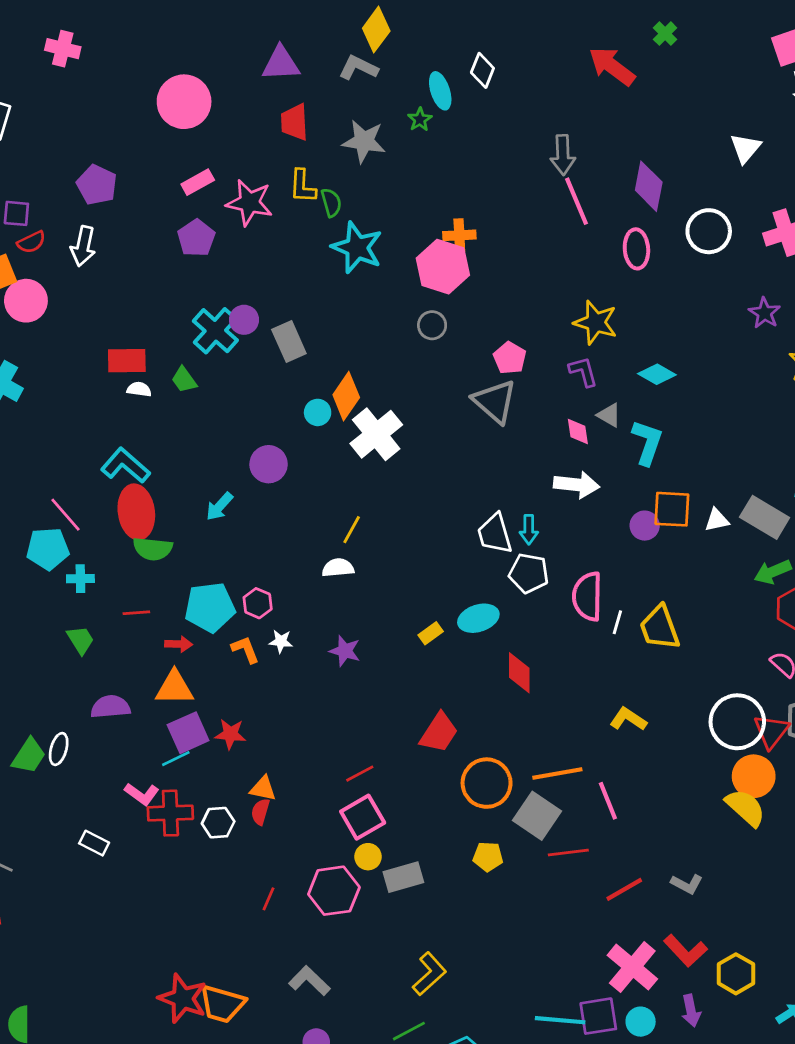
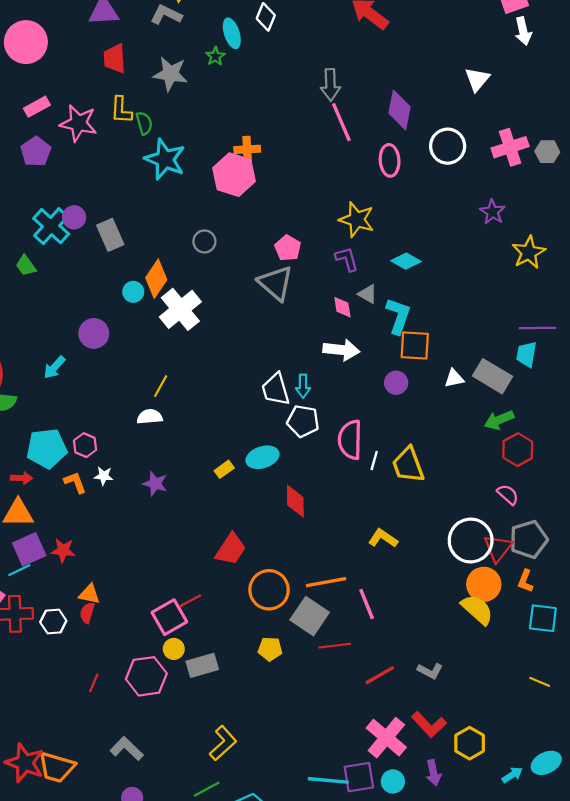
gray circle: (432, 325) -> (204, 241), moved
orange square: (672, 509) -> (415, 346), moved
red line: (360, 774) -> (190, 601), moved

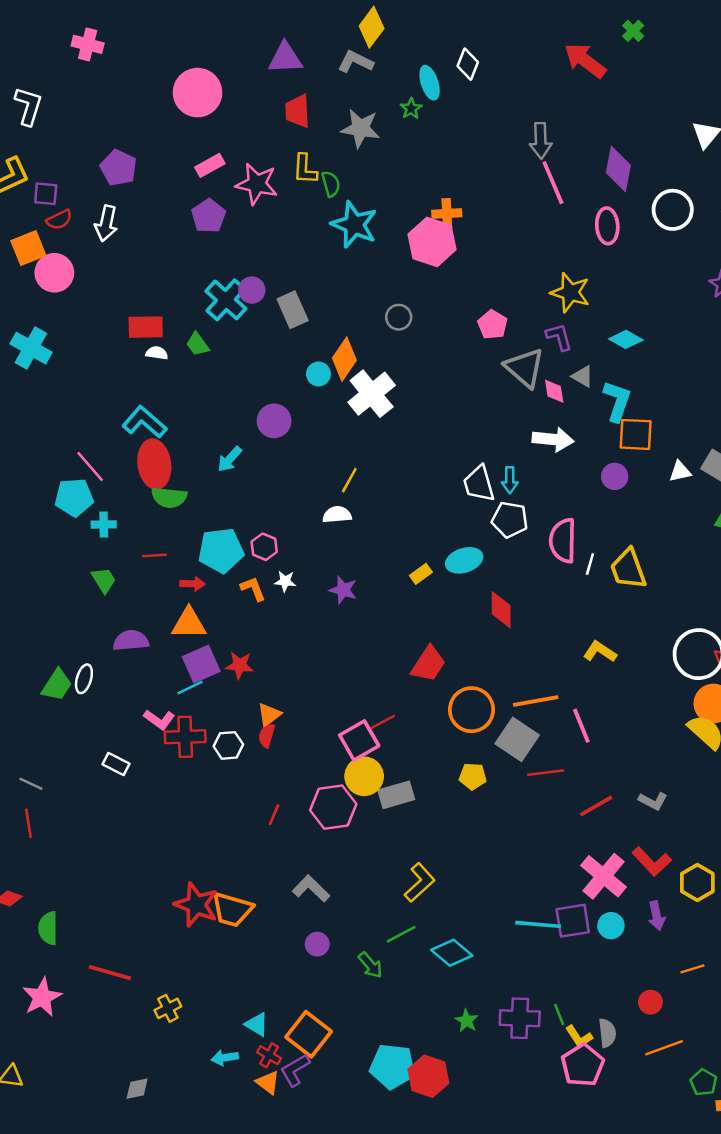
gray triangle: (276, 283) -> (525, 368), moved
orange triangle: (89, 594) -> (269, 715), turned -50
yellow circle: (174, 649) -> (364, 776), size x1.6

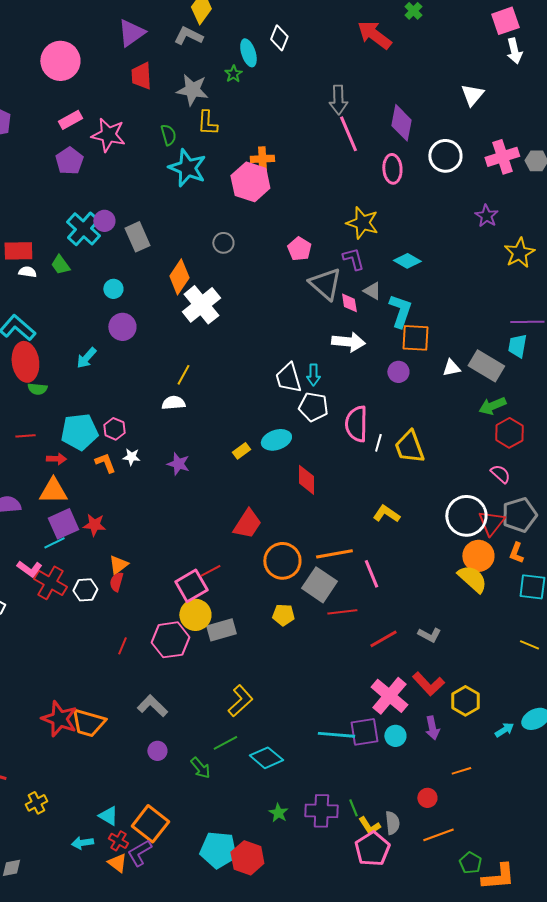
purple triangle: (285, 58) -> (131, 33), turned -32
yellow L-shape: (305, 169) -> (207, 123), moved
cyan circle: (318, 374) -> (113, 289), moved
green semicircle: (169, 497) -> (37, 389), size x0.7
red cross: (185, 737) -> (50, 583), turned 32

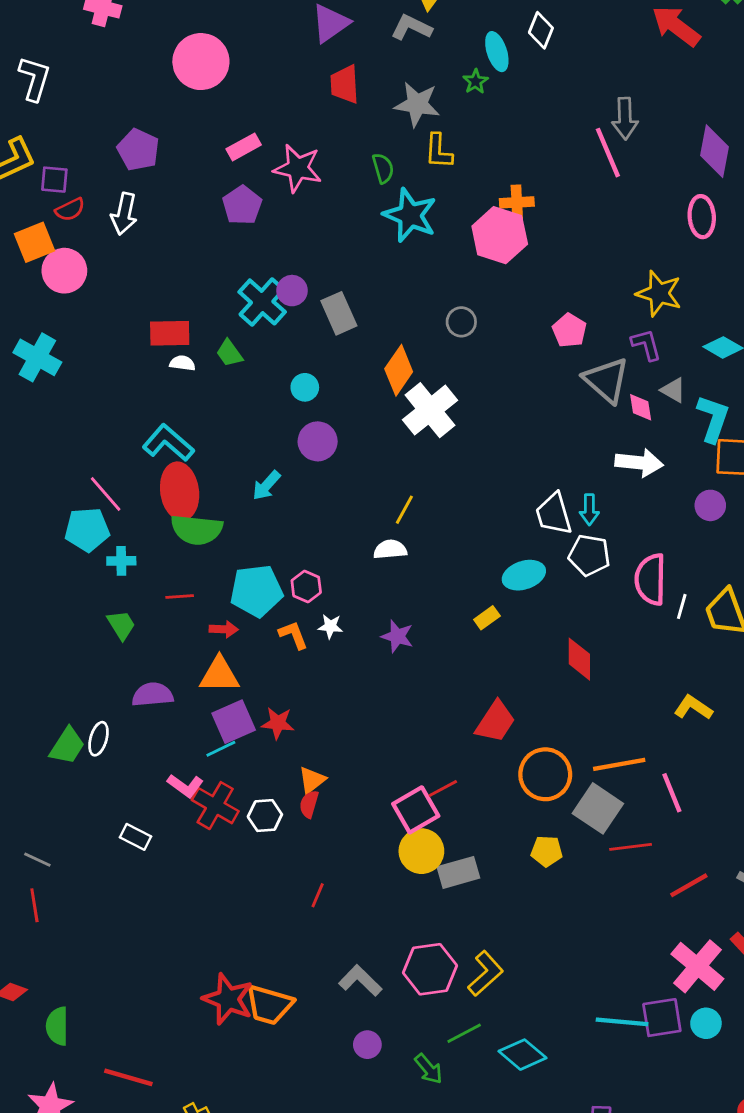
pink circle: (60, 61) -> (201, 62), moved
pink line: (348, 134) -> (608, 153), moved
green semicircle: (37, 389) -> (197, 530), size x1.8
cyan ellipse: (276, 440) -> (524, 575), moved
pink hexagon: (170, 640) -> (430, 969), moved

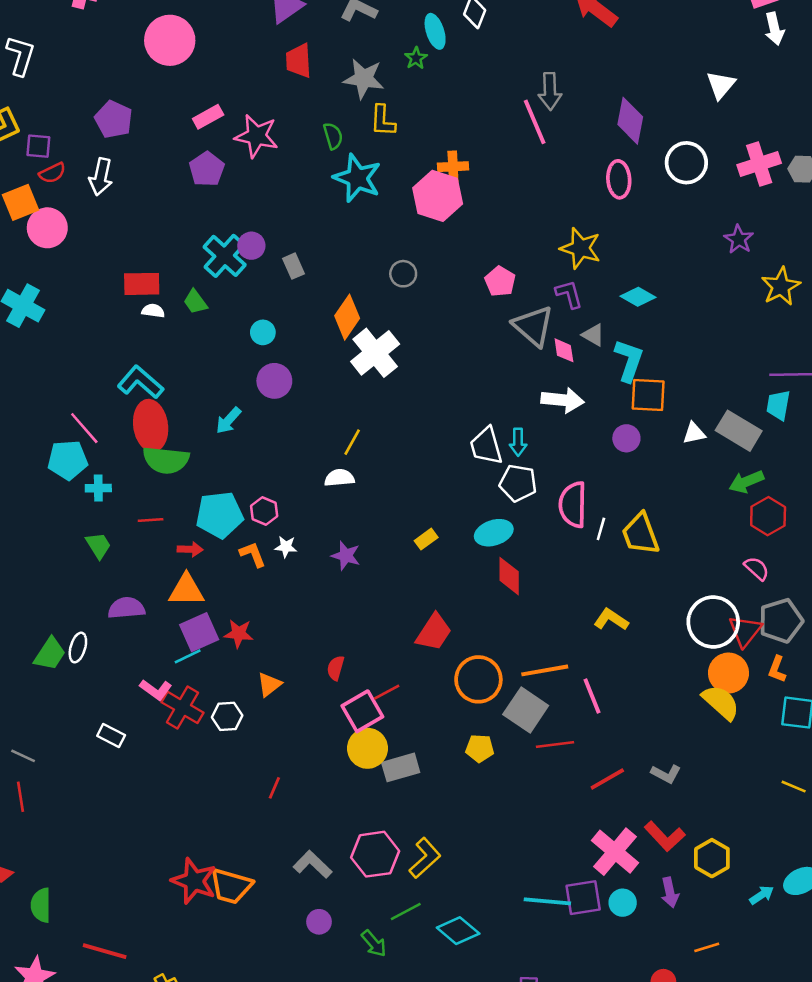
gray rectangle: (339, 313) -> (293, 266), size x0.7
cyan ellipse: (524, 575) -> (494, 533), moved
red semicircle: (309, 804) -> (336, 668), moved

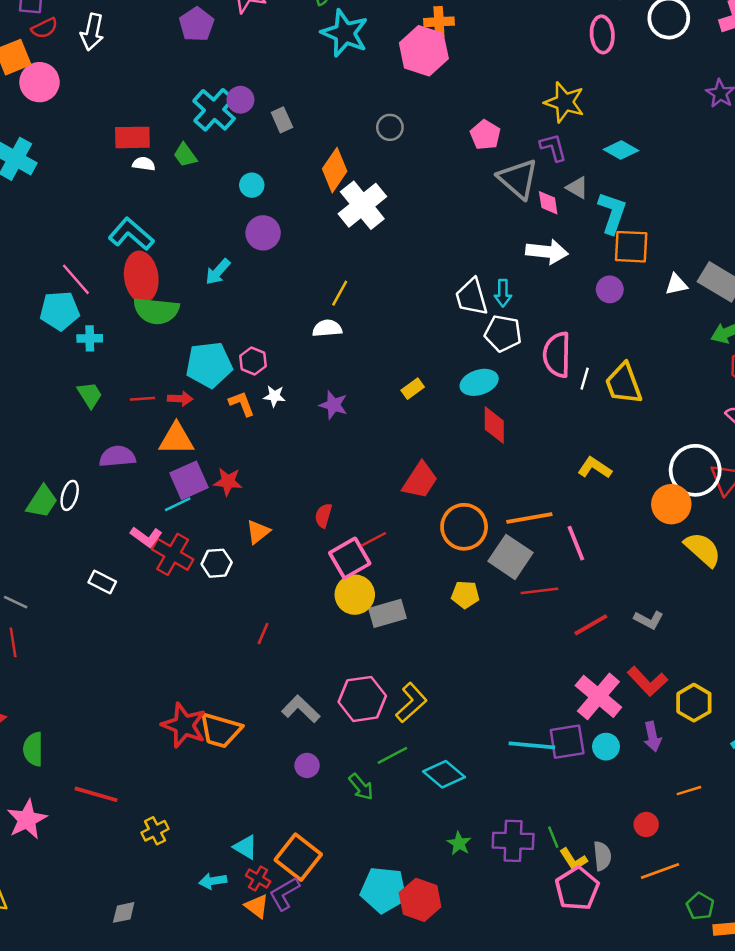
red line: (151, 520) -> (142, 399), moved
orange circle: (728, 673) -> (671, 504), moved

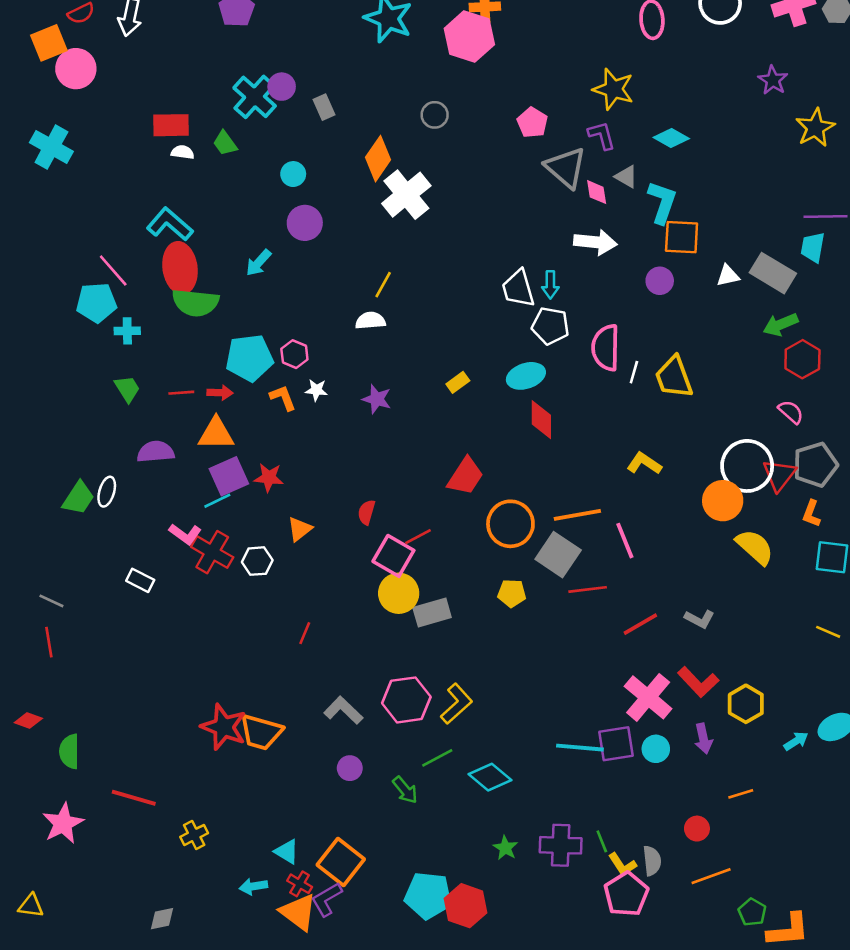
pink square: (350, 558) -> (393, 556), turned -30
orange triangle: (257, 906) -> (298, 912), size x1.5

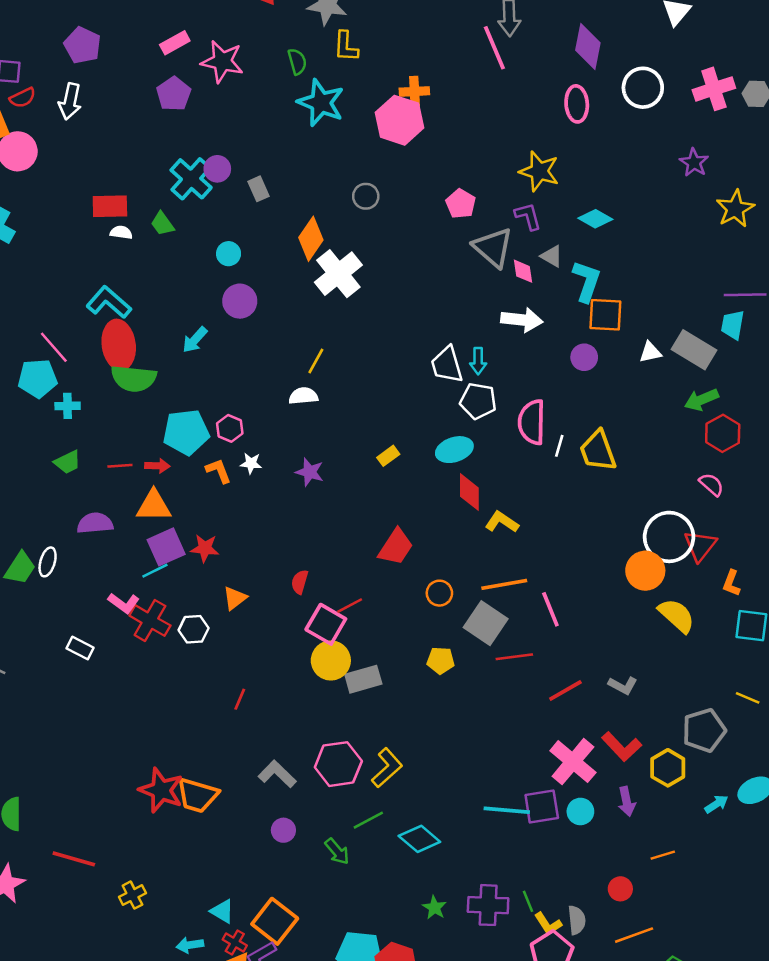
green trapezoid: (127, 389) -> (68, 462), turned 96
yellow L-shape: (644, 463) -> (502, 522), moved
gray pentagon: (815, 465) -> (704, 730), moved
orange circle: (510, 524) -> (439, 593), size x0.6

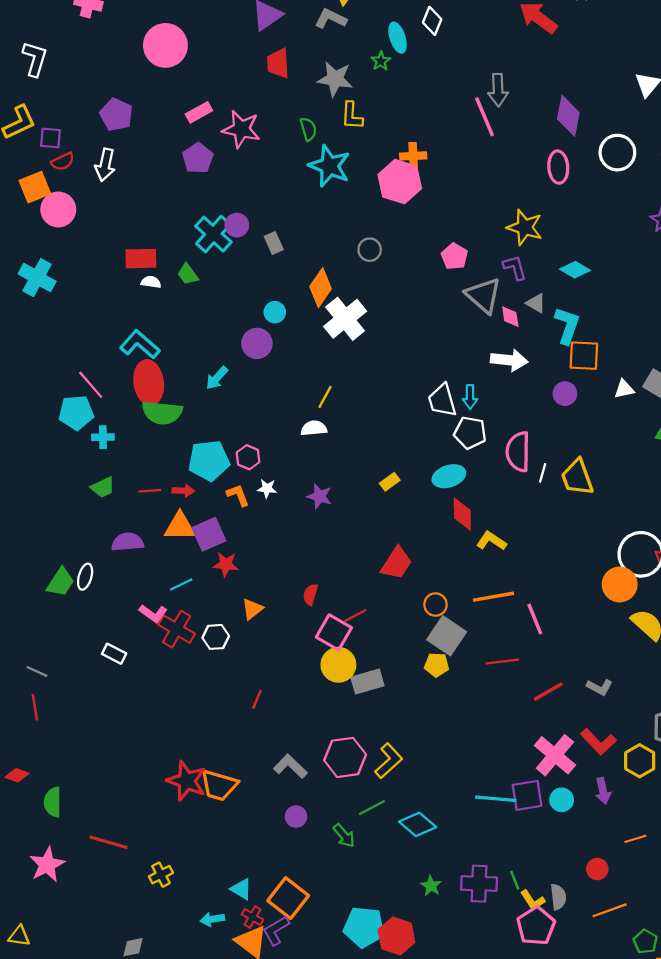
cyan circle: (229, 254) -> (275, 312), moved
purple square: (166, 547) -> (209, 534), moved
gray square: (486, 623) -> (447, 636), moved

